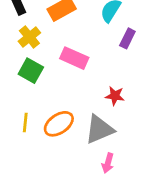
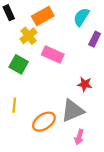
yellow cross: (29, 37) -> (29, 36), moved
orange ellipse: (59, 124) -> (44, 122), moved

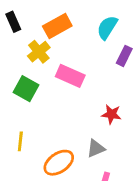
gray triangle: (73, 111) -> (96, 148), size x0.6

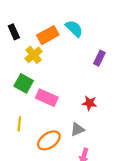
cyan semicircle: (107, 27) -> (74, 29), moved, turned 102
pink rectangle: (70, 76) -> (47, 98), moved

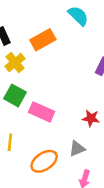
cyan semicircle: (74, 29) -> (78, 16), moved
yellow cross: (34, 55) -> (15, 63), moved

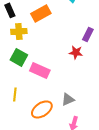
yellow cross: (15, 63) -> (19, 31), turned 35
red star: (91, 118) -> (76, 52), moved

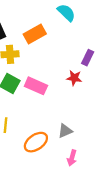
pink rectangle: (40, 70) -> (36, 86), moved

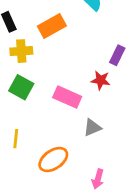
pink rectangle: (36, 86) -> (67, 97), moved
gray triangle: (65, 131) -> (92, 128), moved

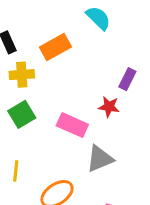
green square: (21, 87) -> (22, 114), turned 30
gray triangle: (92, 128) -> (100, 159), size x1.4

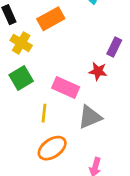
yellow cross: (22, 75) -> (21, 43), turned 35
yellow line: (16, 171) -> (44, 113), moved

